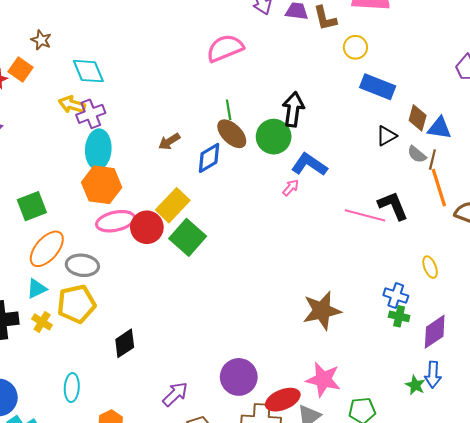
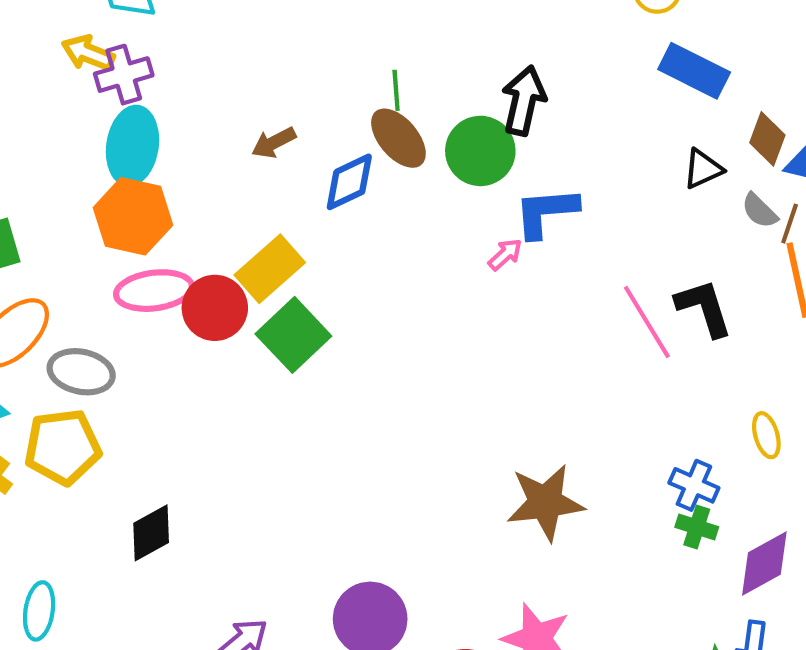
blue L-shape: (309, 165) -> (546, 212), turned -44
pink line: (365, 215) -> (647, 322), turned 39

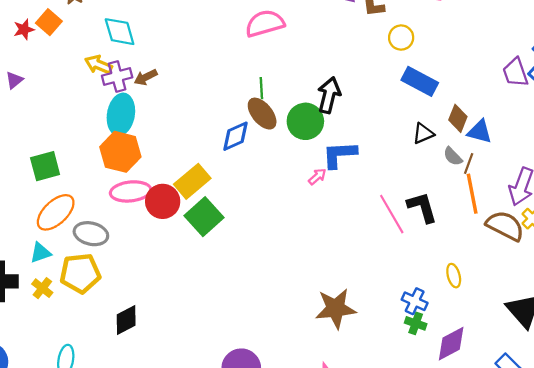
brown arrow: (274, 143) -> (146, 77), moved

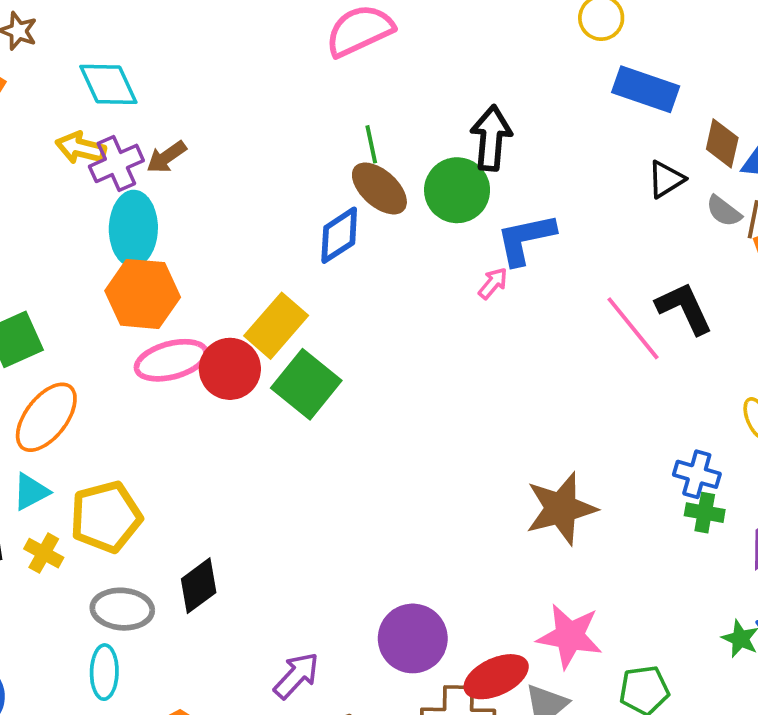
gray ellipse: (91, 234) -> (122, 609), moved

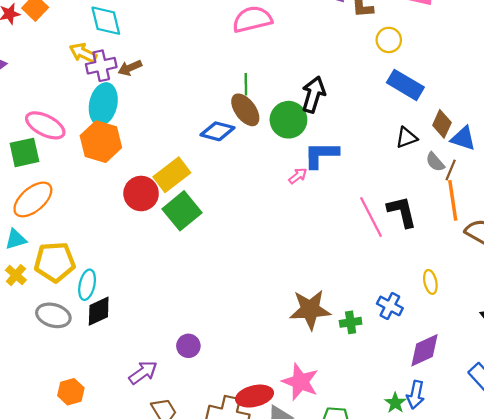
blue diamond: (339, 235) -> (217, 131), turned 36
pink ellipse: (171, 360) -> (45, 125), moved, turned 30
green cross: (705, 513) -> (351, 322), moved, turned -30
purple circle: (413, 638) -> (188, 346), moved, size x0.6
cyan ellipse: (104, 672) -> (87, 285), moved

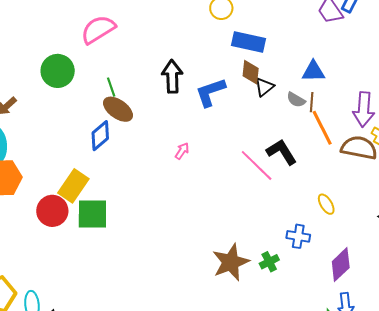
green circle: (288, 120) -> (58, 71), moved
brown diamond: (442, 124) -> (251, 72), moved
blue diamond: (217, 131) -> (100, 136), turned -36
blue L-shape: (321, 155) -> (210, 92), moved
green square: (182, 211) -> (92, 214), turned -32

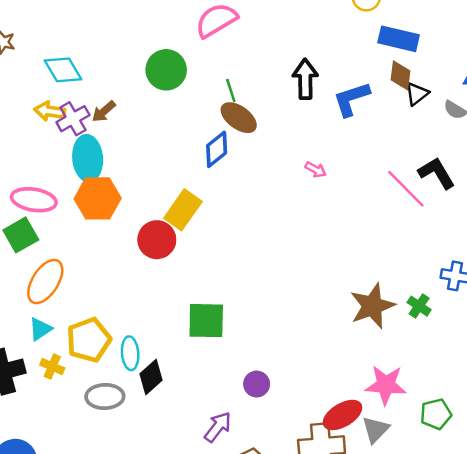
pink arrow: (182, 151) -> (316, 170), turned 84
green square: (92, 214) -> (206, 321), moved
green cross: (269, 262) -> (419, 306), turned -30

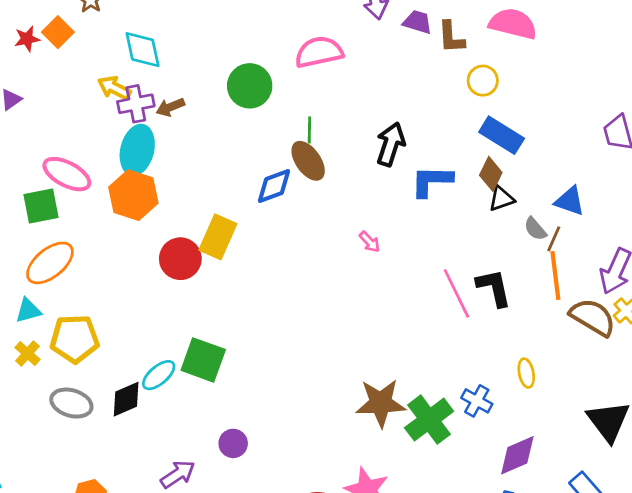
yellow rectangle: (183, 210) -> (218, 237), turned -30
green cross: (419, 306) -> (429, 420), size x1.8
cyan ellipse: (130, 353) -> (159, 375), moved, turned 36

